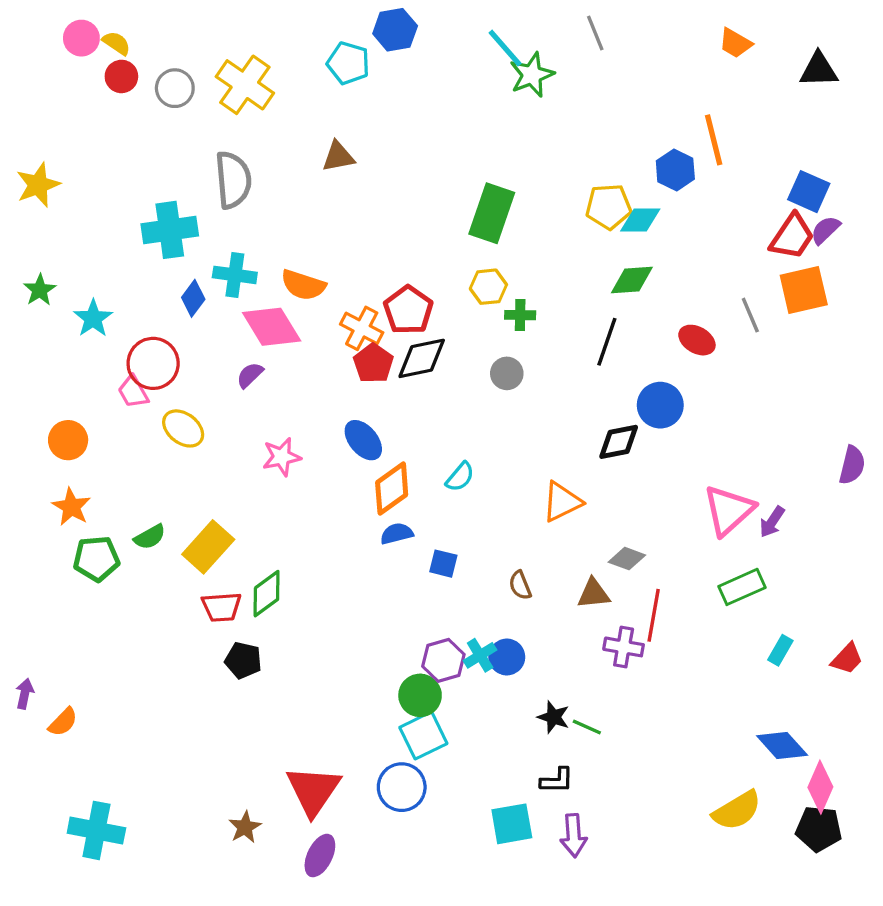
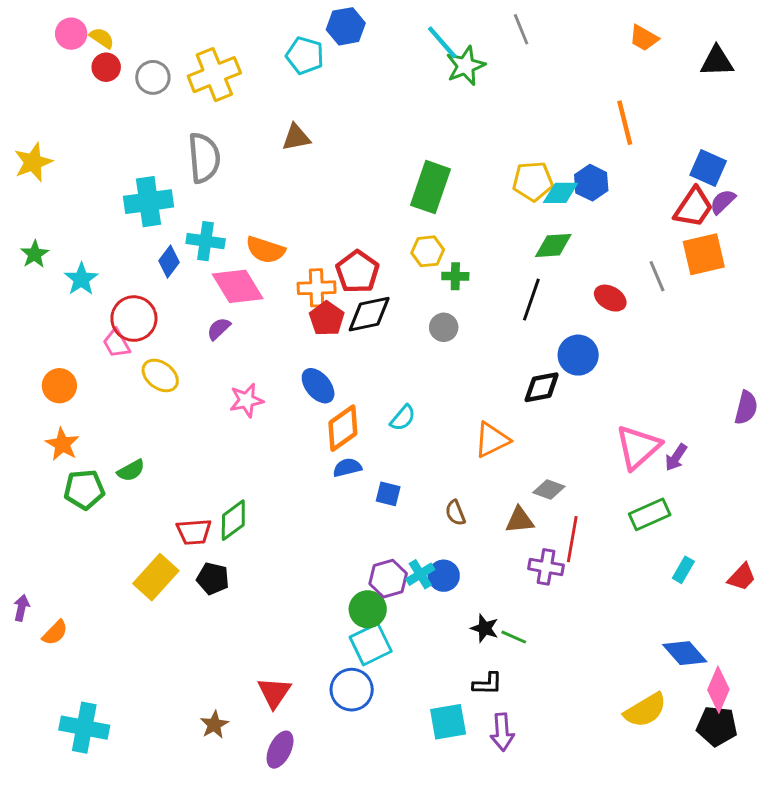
yellow cross: (245, 85) -> (214, 75), turned 33
blue hexagon: (675, 170) -> (591, 183), moved
orange cross: (362, 328) -> (317, 288), turned -30
yellow rectangle: (208, 547) -> (156, 577), moved
red triangle: (313, 790) -> (274, 693), size x0.7

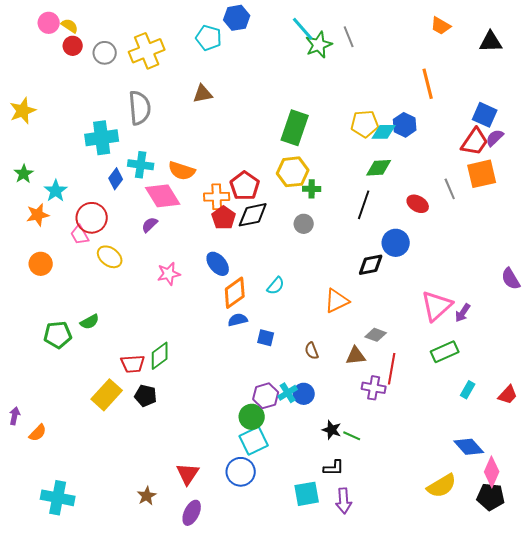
gray line: (521, 29) -> (349, 37), moved
yellow hexagon: (428, 251) -> (293, 172), size x1.4
purple semicircle: (746, 408) -> (511, 279), turned 135
orange star: (62, 444) -> (38, 215), moved, turned 30

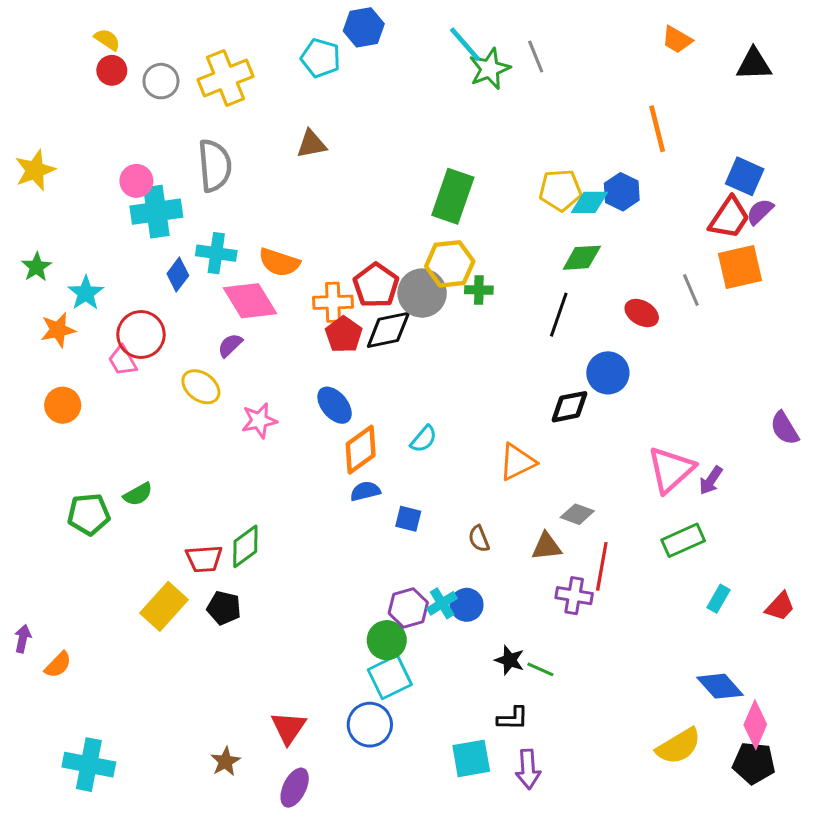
pink circle: (49, 23) -> (136, 181), moved
gray circle: (304, 224) -> (422, 293), moved, size x1.6
yellow ellipse: (110, 257) -> (201, 387), moved

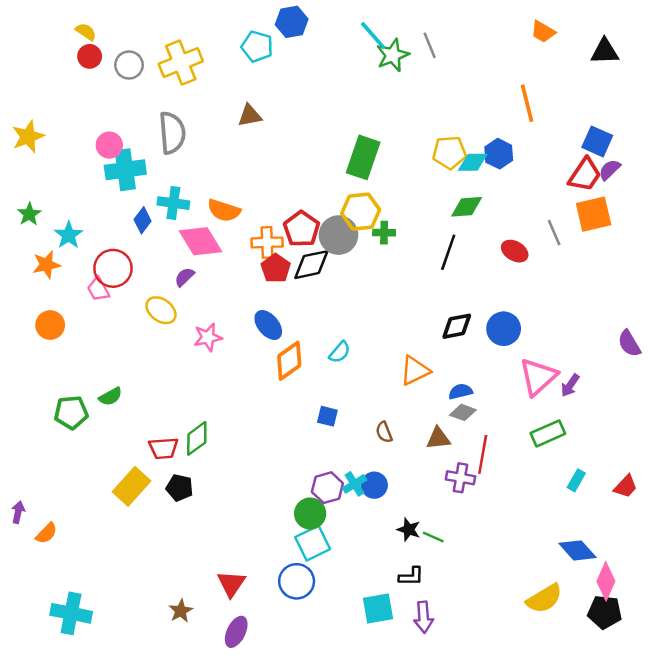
blue circle: (608, 373) -> (504, 329), moved
blue semicircle: (365, 491) -> (460, 392), moved

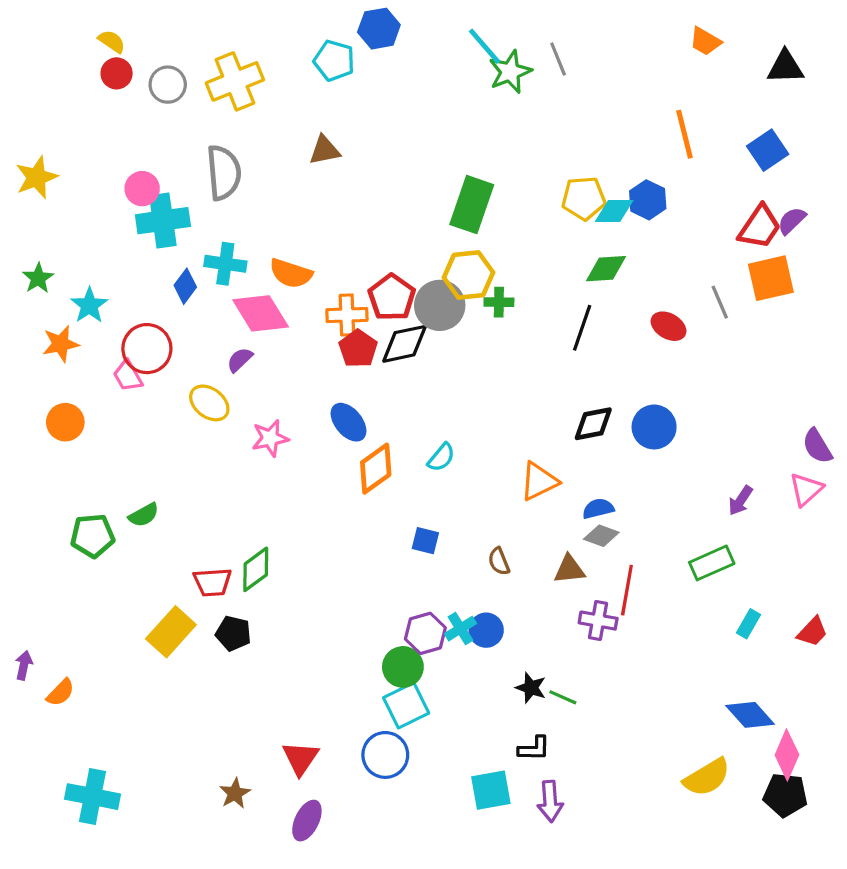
blue square: (597, 141) -> (768, 150), moved, turned 32
pink triangle: (538, 377) -> (806, 489), moved, size x0.7

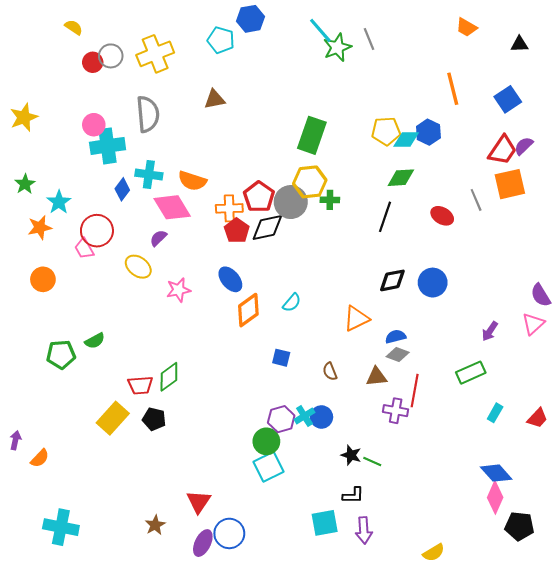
black triangle: (785, 67) -> (519, 44), size x0.7
red circle: (117, 73) -> (93, 62), moved
blue circle: (385, 755) -> (229, 533), moved
pink diamond: (787, 755) -> (495, 497), moved
yellow semicircle: (707, 777) -> (434, 553), moved, size x0.7

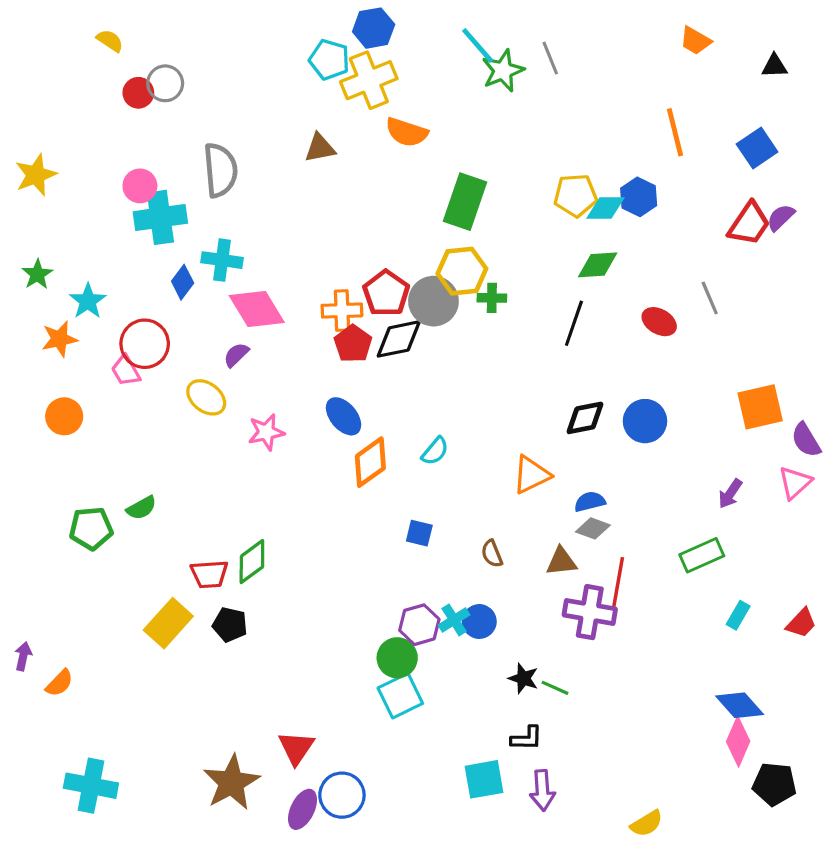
yellow cross: (155, 54) -> (369, 80), moved
orange semicircle: (192, 181) -> (407, 132), moved
orange square: (510, 184) -> (760, 407), moved
purple cross: (396, 411) -> (590, 612), size x1.4
brown star: (155, 525) -> (231, 782), size x1.8

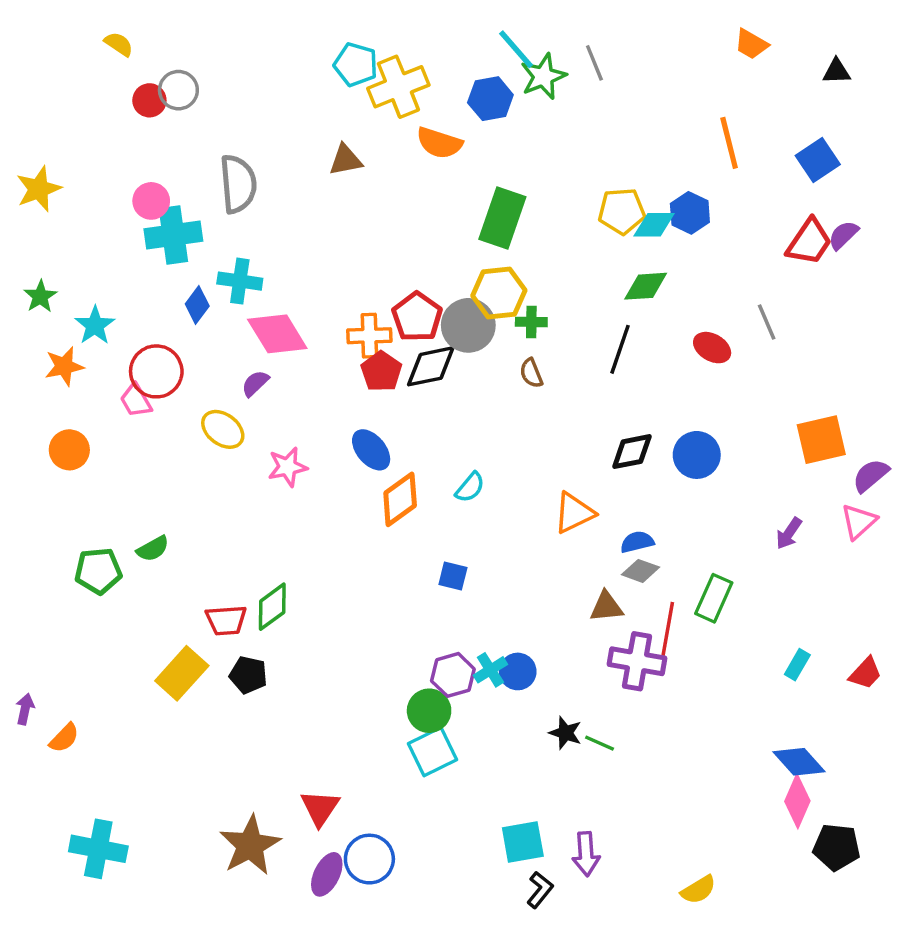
blue hexagon: (374, 28) -> (490, 99), moved
purple semicircle: (806, 440) -> (871, 475), turned 81
brown semicircle: (492, 554) -> (531, 373), moved
green rectangle: (702, 555) -> (714, 598), moved, turned -42
black L-shape: (527, 738) -> (540, 890), moved, turned -52

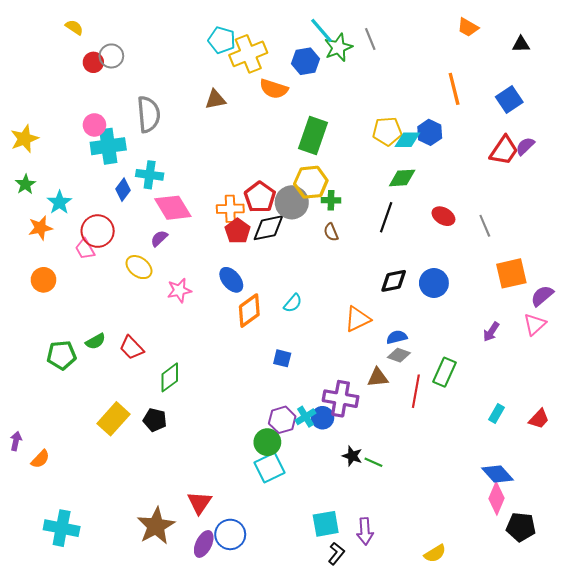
yellow star: (39, 189) -> (24, 139), moved
gray line: (767, 322) -> (485, 226), moved
red trapezoid: (226, 620) -> (132, 348), moved, turned 50
purple cross: (637, 661) -> (341, 399), moved

